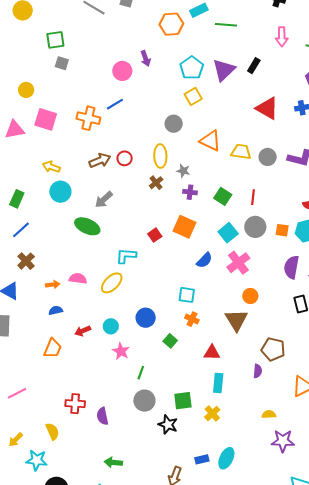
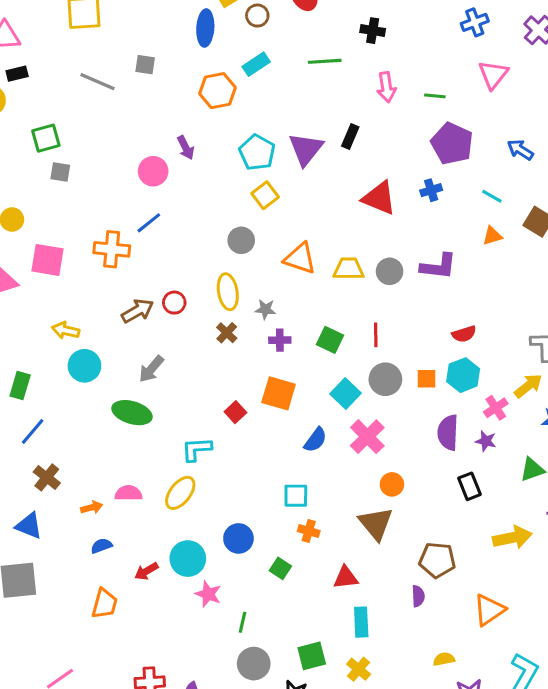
green line: (226, 25) -> (325, 61), moved
cyan circle: (111, 326) -> (188, 559), size x1.5

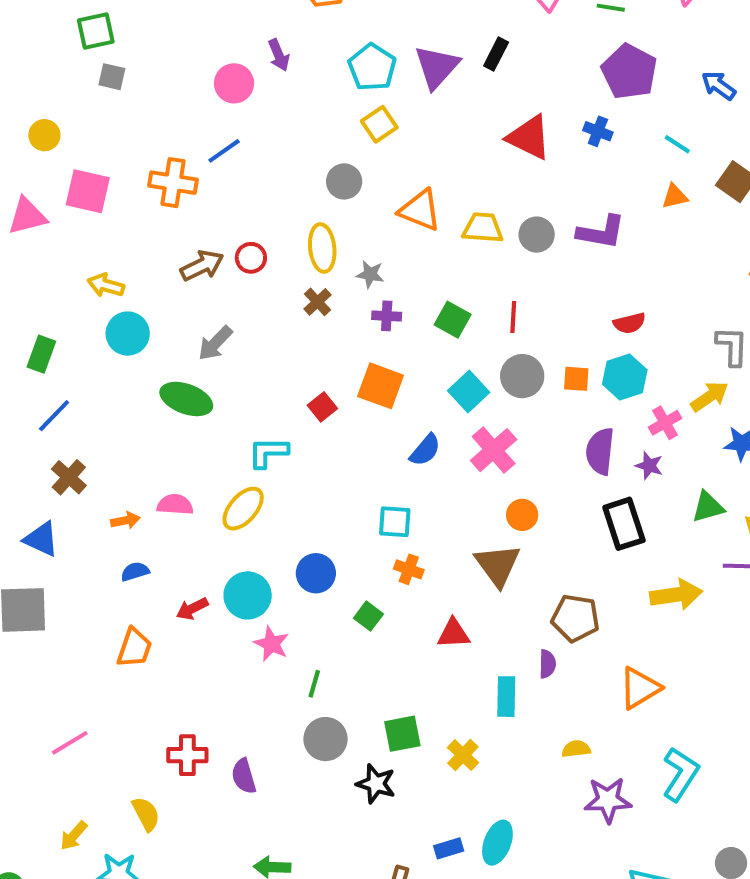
blue cross: (431, 190) -> (598, 131), turned 35
black rectangle: (469, 486) -> (624, 524), size x1.4
cyan rectangle: (361, 622) -> (506, 697), moved

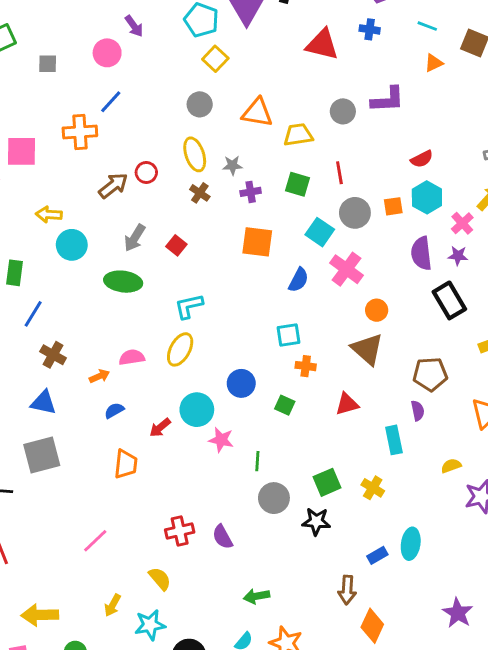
gray square: (112, 77) -> (48, 64), moved
yellow trapezoid: (483, 228) -> (298, 135), moved
red square: (322, 407) -> (176, 245), moved

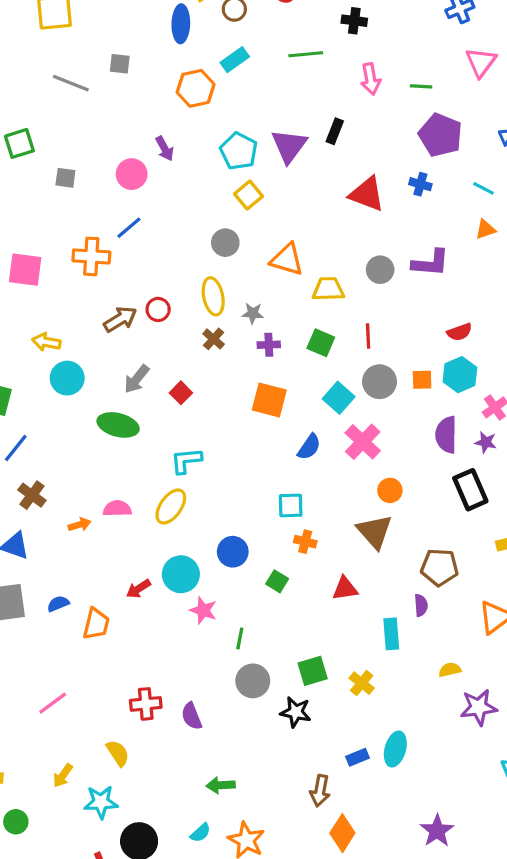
blue semicircle: (114, 410) -> (58, 604), moved

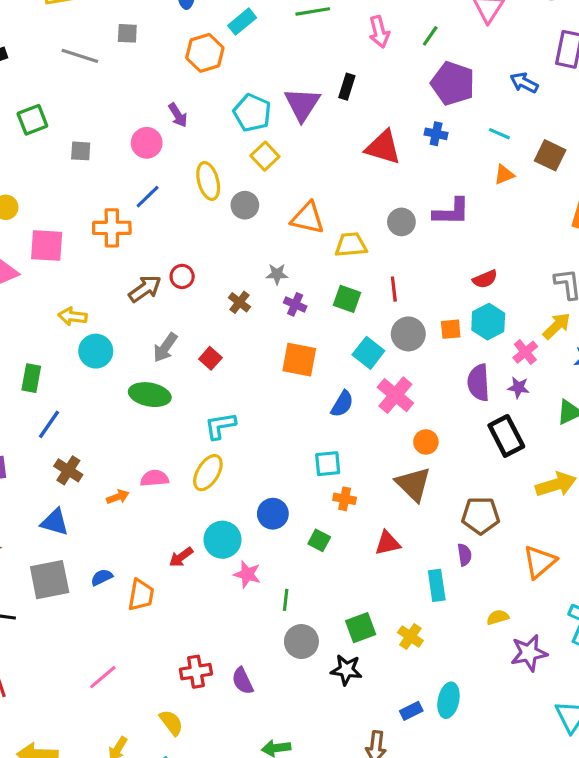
green line: (421, 86) -> (430, 36), turned -55
yellow ellipse: (213, 296) -> (208, 181), moved
purple cross: (269, 345) -> (295, 304), turned 30

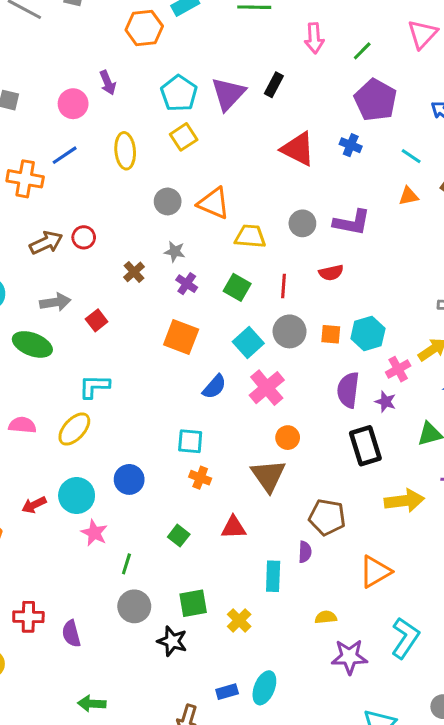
gray circle: (245, 205) -> (168, 201), moved
red semicircle: (485, 279) -> (331, 273), moved
gray arrow: (165, 347) -> (55, 302), turned -144
green square: (319, 540) -> (179, 536), moved

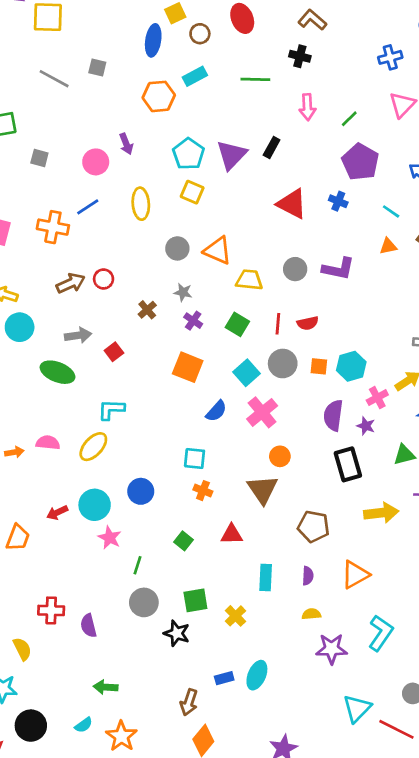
yellow square: (184, 137) -> (192, 192), turned -35
red semicircle: (331, 273) -> (308, 323), moved
purple semicircle: (305, 552) -> (308, 576), moved

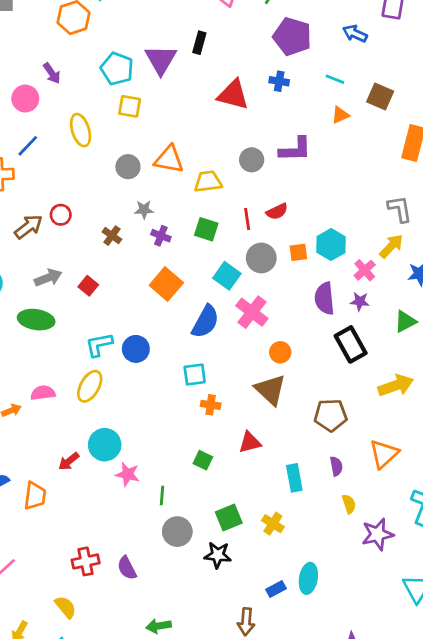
orange square: (188, 367) -> (166, 284), turned 32
blue semicircle: (216, 411) -> (205, 322), size x1.4
blue circle: (141, 491) -> (136, 349), moved
yellow semicircle: (311, 614) -> (349, 504), turned 90

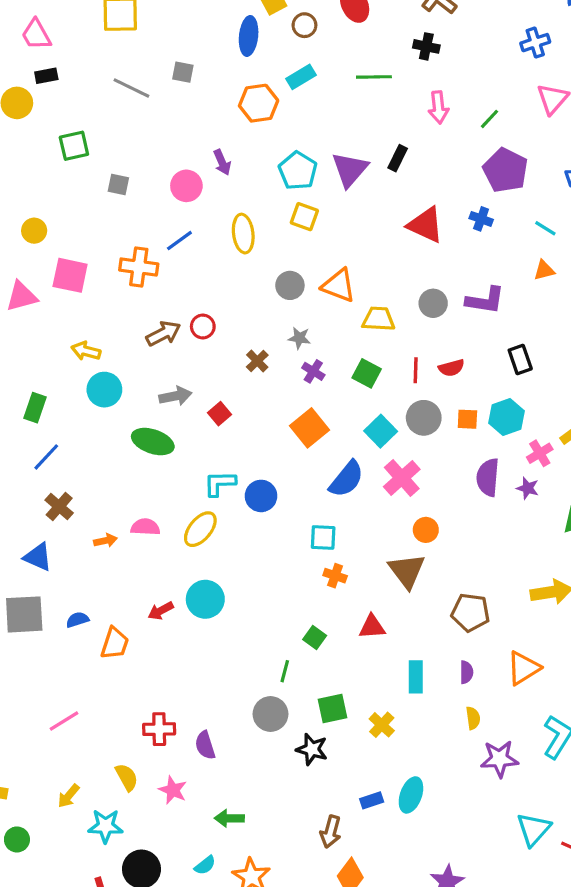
black rectangle: (351, 344) -> (520, 359), moved, size x0.7
pink star: (128, 474) -> (173, 790), moved
green line: (162, 496) -> (285, 671), moved

